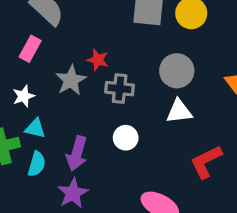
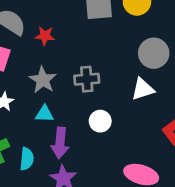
red star: (98, 60) -> (45, 36), moved
gray circle: (177, 71) -> (154, 53), moved
cyan triangle: (35, 128) -> (44, 114), moved

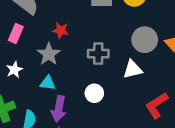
red star: (45, 36) -> (61, 30), moved
gray cross: (87, 79) -> (98, 54), moved

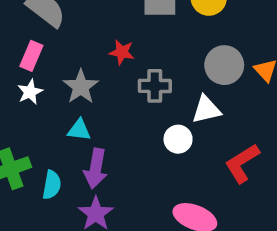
red star: (61, 30) -> (122, 52), moved
white star: (14, 70) -> (30, 92), moved
white circle: (94, 93) -> (178, 139), moved

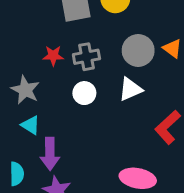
gray cross: (155, 86) -> (86, 57), moved
cyan triangle: (79, 130) -> (31, 125), turned 36
white circle: (178, 139) -> (84, 93), moved

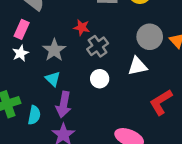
gray cross: (86, 57) -> (98, 46), moved, turned -36
white circle: (84, 93) -> (100, 79), moved

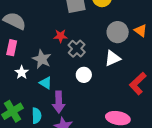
white star: (20, 53) -> (22, 72), moved

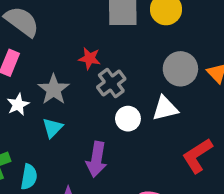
white circle: (84, 75) -> (128, 119), moved
cyan triangle: (46, 83) -> (53, 128), turned 32
purple arrow: (59, 102) -> (97, 159), moved

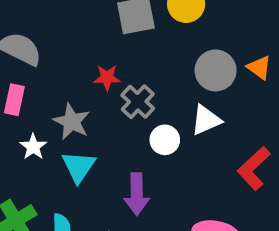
cyan triangle: (53, 128) -> (79, 167), size x1.4

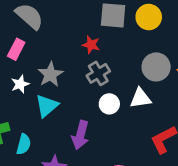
red star: (107, 78) -> (91, 45), moved

